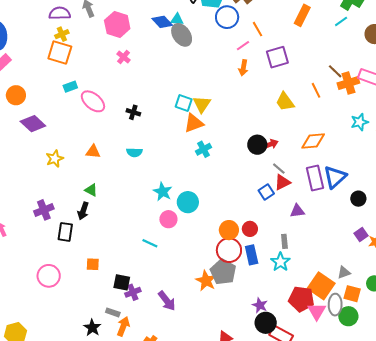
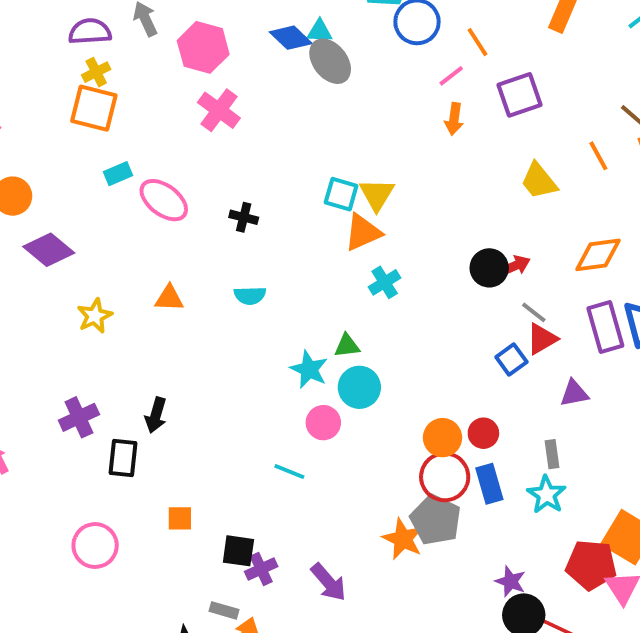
pink cross: (124, 57) -> (219, 110), size x1.5
green triangle: (91, 190) -> (347, 346), moved, turned -32

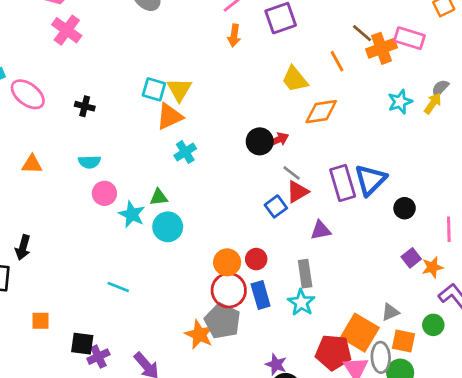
orange diamond: (598, 255) -> (321, 112), moved
pink circle: (323, 423) -> (104, 193), moved
gray rectangle: (552, 454) -> (305, 274), size x1.4

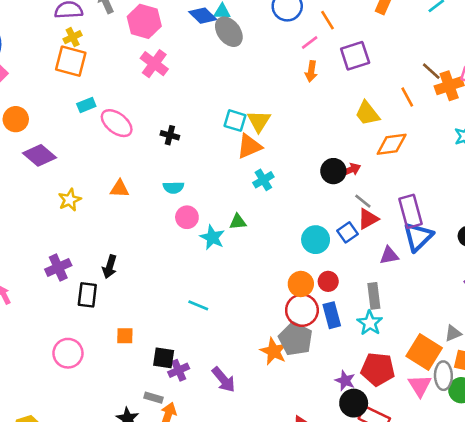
blue triangle: (370, 180) -> (418, 237), moved
cyan circle: (168, 227) -> (316, 240), moved
red pentagon: (333, 352) -> (378, 369), moved

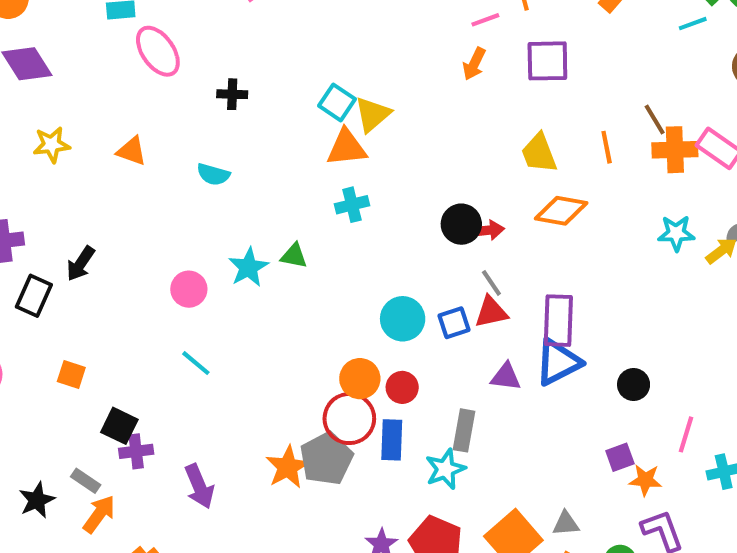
black cross: (170, 135) -> (232, 94), turned -30
pink circle: (187, 217) -> (189, 289), moved

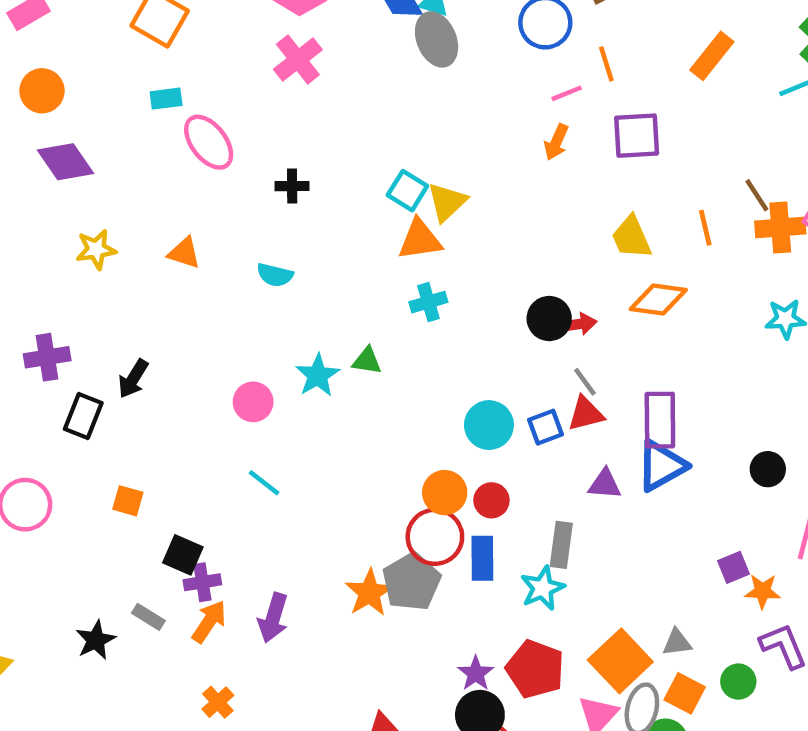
black circle: (634, 385) -> (768, 469), moved
purple arrow: (199, 486) -> (273, 618), turned 42
orange arrow: (99, 514) -> (209, 622), moved

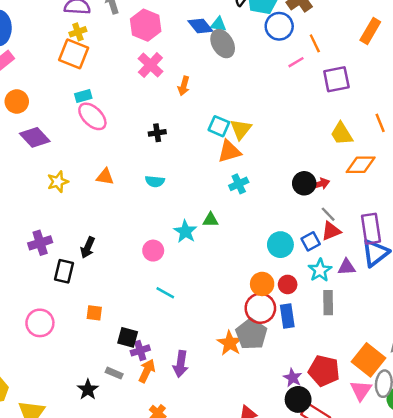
pink ellipse: (209, 142) -> (92, 116), moved
orange arrow: (556, 142) -> (184, 86), moved
cyan star: (543, 588) -> (320, 270), moved

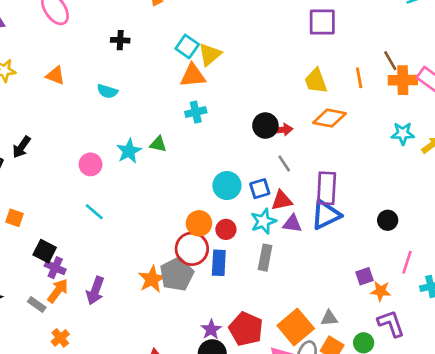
red triangle: (331, 231) -> (282, 200), moved
purple cross: (140, 350) -> (55, 268), turned 30
gray rectangle: (114, 373) -> (37, 304), moved

